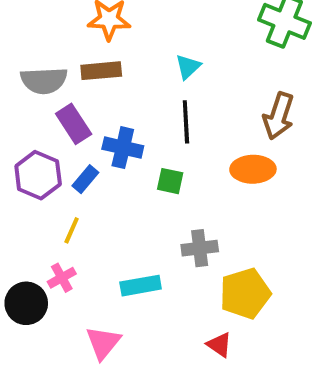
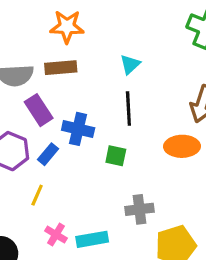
pink cross: (62, 278) -> (56, 235), moved, turned -30

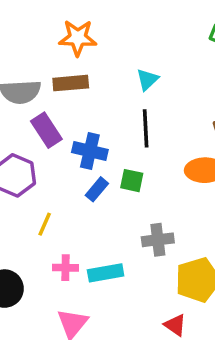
blue rectangle: (48, 154) -> (97, 189), moved
pink cross: (56, 235) -> (66, 268), turned -30

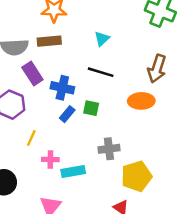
black line: (146, 128) -> (101, 72), turned -70
pink cross: (66, 268) -> (50, 160), moved

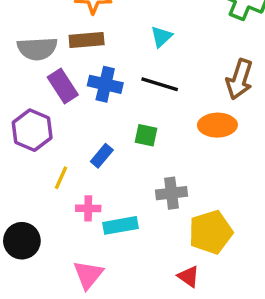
blue cross: (62, 88) -> (105, 84), moved
blue rectangle: (67, 114) -> (102, 156), moved

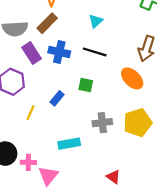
brown rectangle: (87, 40) -> (47, 23), turned -40
orange ellipse: (217, 125) -> (132, 78), turned 45
pink cross: (88, 208) -> (28, 162), moved
yellow pentagon: (211, 232) -> (138, 123), moved

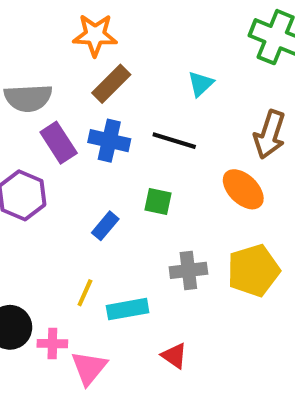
cyan triangle: (96, 21) -> (201, 84), moved
brown rectangle: (47, 23) -> (111, 84), moved
yellow line: (31, 113) -> (85, 293), moved
red triangle: (113, 177) -> (174, 356), moved

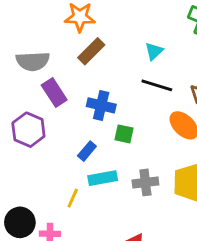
blue cross: (109, 141) -> (101, 105), moved
black line: (174, 141) -> (157, 85), moved
cyan rectangle: (128, 309) -> (103, 178), moved

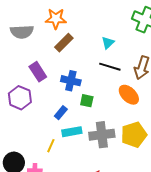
gray semicircle: (33, 61) -> (22, 32), moved
gray cross: (145, 182) -> (102, 135), size x1.4

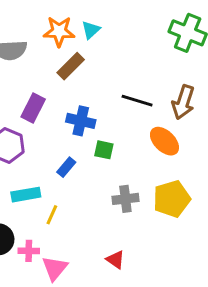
cyan triangle: (108, 43) -> (91, 30), moved
purple rectangle: (38, 72) -> (33, 108), turned 60
cyan rectangle: (72, 132) -> (26, 195), moved
gray cross: (102, 135) -> (125, 199), size x0.7

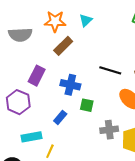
cyan triangle: (91, 30) -> (86, 20), moved
gray cross: (125, 199) -> (109, 130), moved

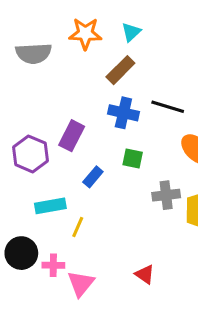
brown rectangle: (63, 46) -> (120, 70), moved
purple rectangle: (37, 76) -> (72, 136), moved
blue cross: (70, 85) -> (123, 113), moved

